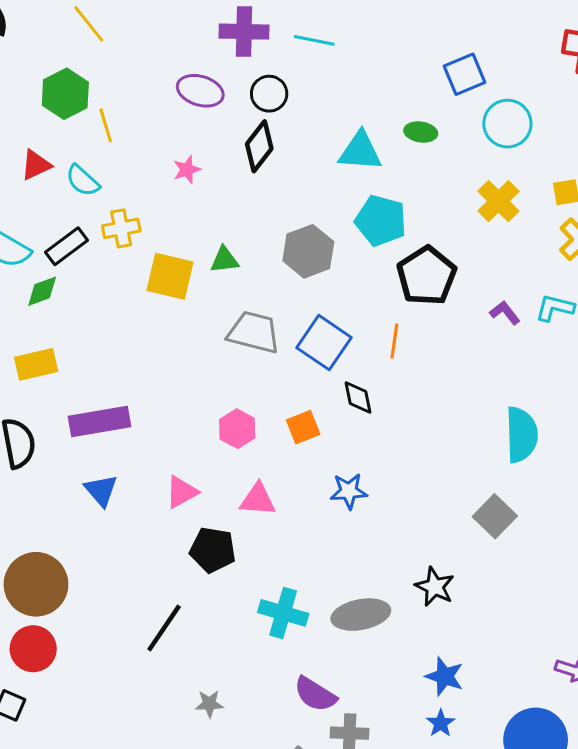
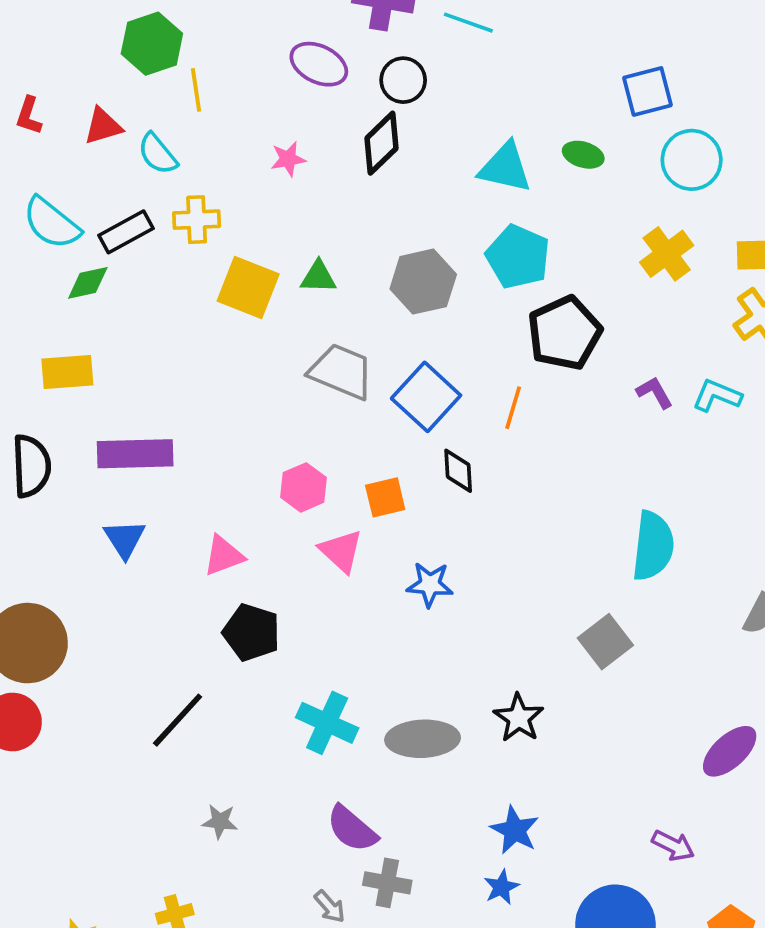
pink triangle: (258, 500) -> (341, 551), moved, turned 30

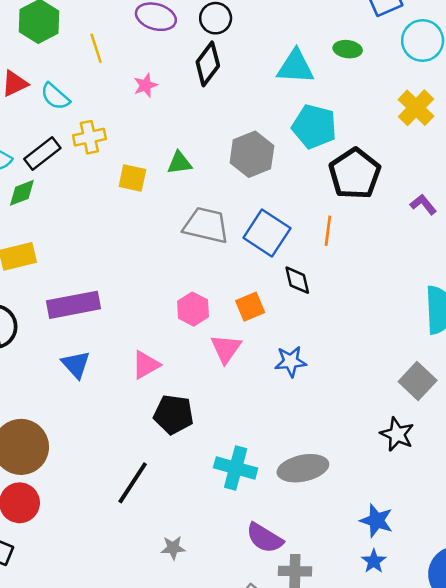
yellow line: (196, 90) -> (96, 48), moved
yellow square: (248, 287) -> (132, 178), size x0.7
pink triangle: (341, 551) -> (226, 349), turned 32
black star: (519, 718) -> (397, 434), moved

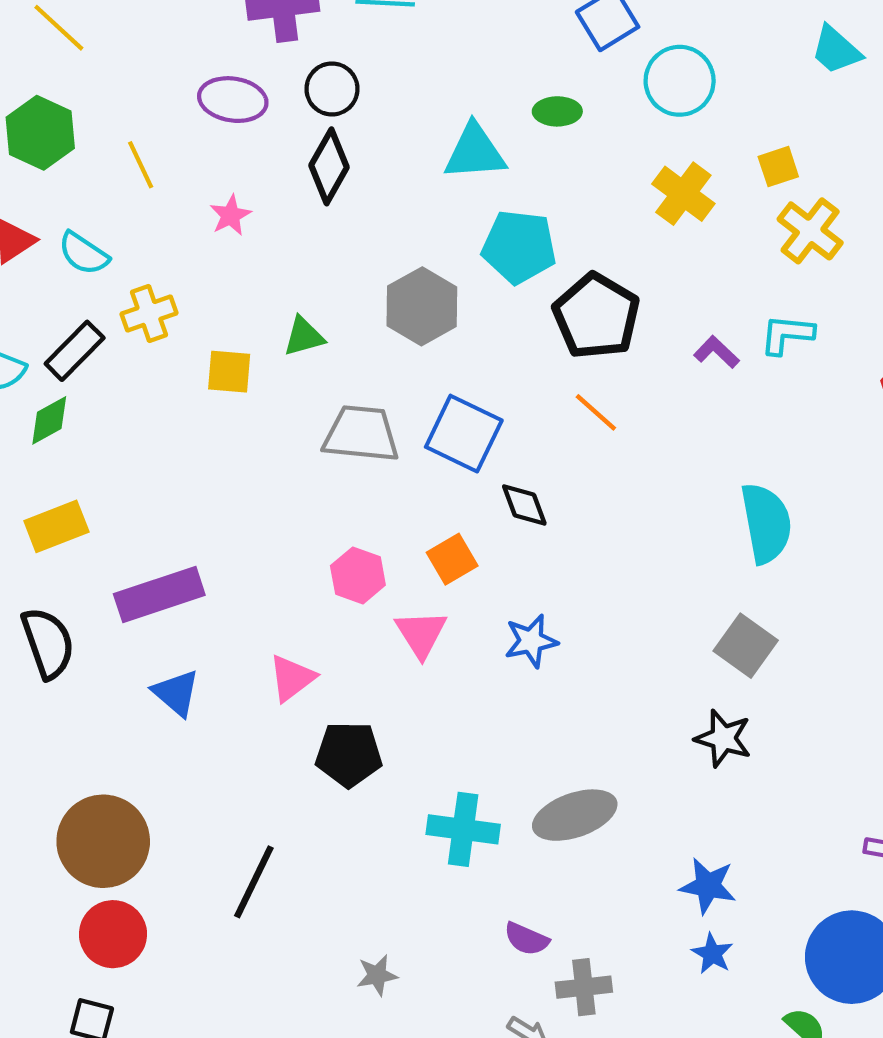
orange line: (328, 231) -> (596, 412), moved, turned -48
black line: (133, 483) -> (254, 882), moved
purple semicircle: (265, 538) -> (526, 939), size x0.7

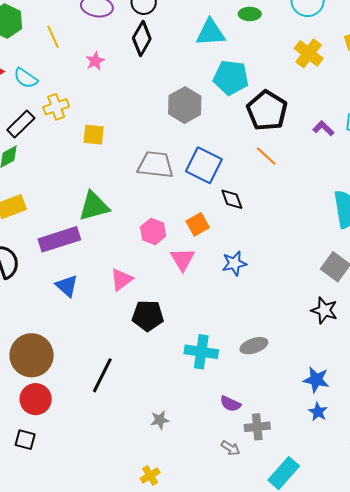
green triangle: (304, 336) -> (94, 206), moved, size x1.6
gray ellipse: (575, 815) -> (254, 346), size x0.7

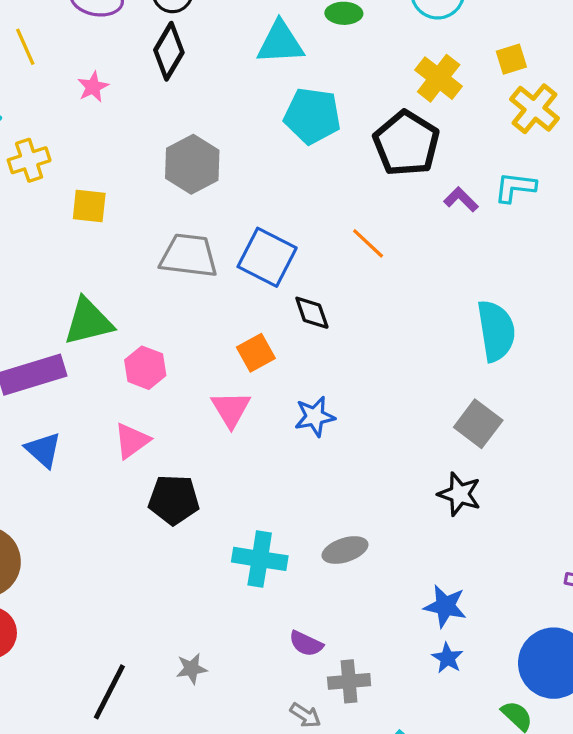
gray hexagon: (185, 105) -> (192, 164), moved
black pentagon: (267, 111) -> (406, 143), moved
pink hexagon: (153, 232) -> (145, 368), moved
black line: (102, 375) -> (109, 692), moved

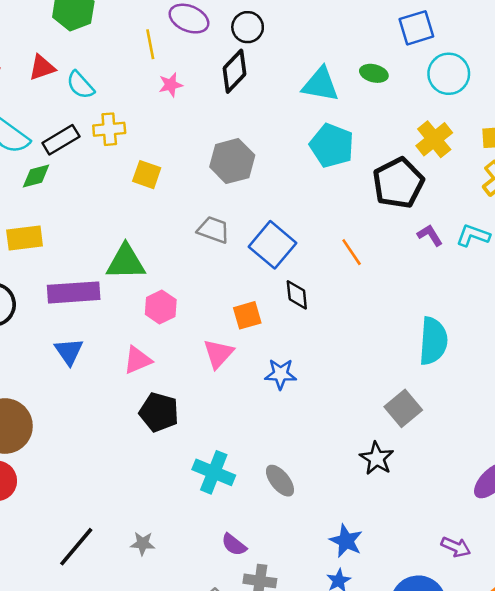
yellow line: (25, 47) -> (150, 44), moved
gray trapezoid: (189, 256) -> (213, 230), size x0.7
gray ellipse: (345, 550) -> (280, 481), turned 56

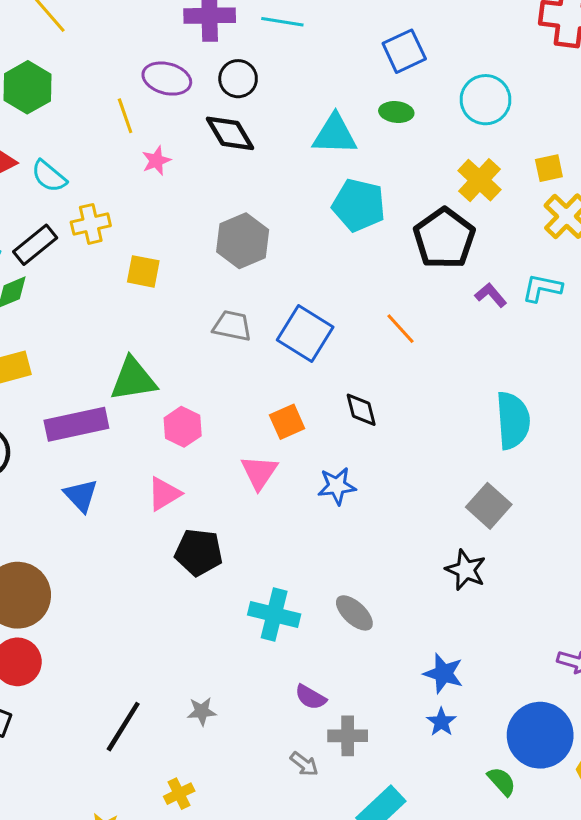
blue square: (416, 28) -> (404, 51), moved
black diamond: (234, 71) -> (230, 133), turned -66
black diamond: (297, 295) -> (361, 410), moved

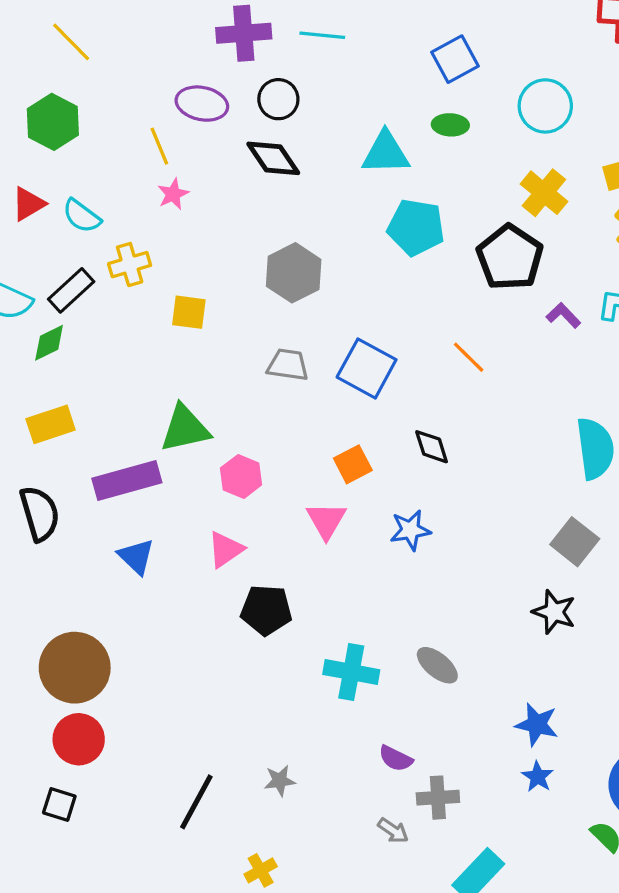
pink star: (156, 161) -> (173, 194), moved

